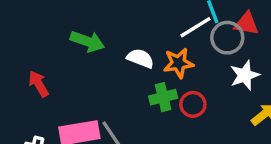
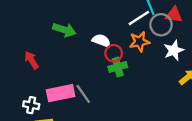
orange star: (178, 63) -> (139, 42), moved
red circle: (193, 104) -> (114, 53), moved

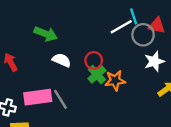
white semicircle: (101, 41) -> (62, 60), moved
orange star: (139, 42) -> (115, 80), moved
green cross: (118, 67) -> (97, 74), turned -30

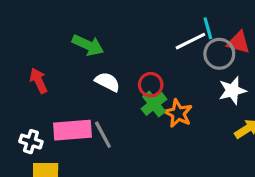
orange star: (115, 80) -> (178, 113), turned 30

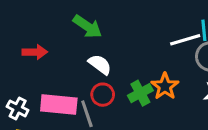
red arrow: (39, 81) -> (35, 52), turned 105
red circle: (151, 85) -> (103, 95), moved
orange star: (178, 113) -> (165, 86), moved

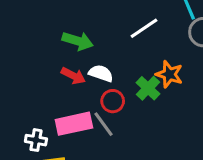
white line: (185, 40) -> (144, 28), moved
red arrow: (35, 52) -> (73, 76), moved, turned 45

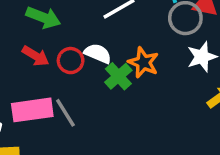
white semicircle: (101, 73) -> (98, 53), moved
red circle: (113, 101) -> (71, 61), moved

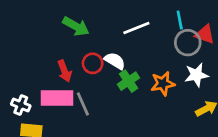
red arrow: (36, 56) -> (65, 71), moved, turned 30
orange star: (143, 62) -> (163, 84), moved, turned 30

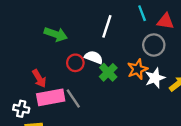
white line: (136, 28) -> (107, 26), turned -40
gray circle: (188, 43) -> (154, 45), moved
red arrow: (65, 71) -> (39, 78), moved
white star: (196, 75) -> (155, 78), moved

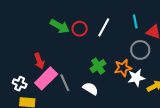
white semicircle: (94, 57) -> (90, 89), moved
red circle: (75, 63) -> (80, 29), moved
pink rectangle: (51, 97) -> (46, 78), turned -45

